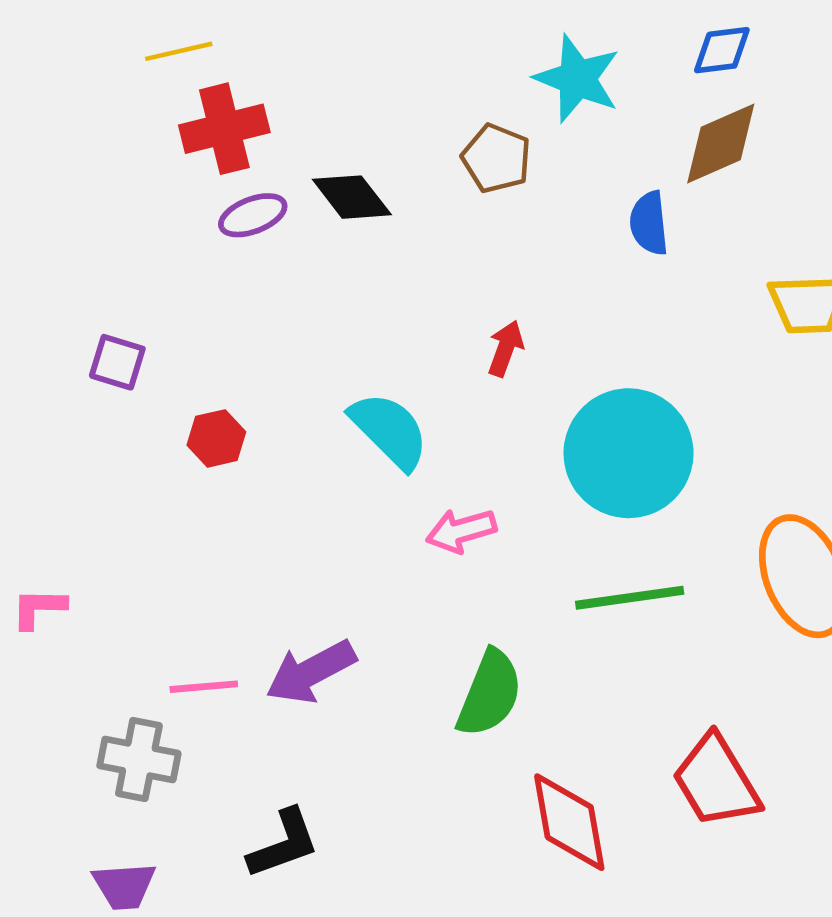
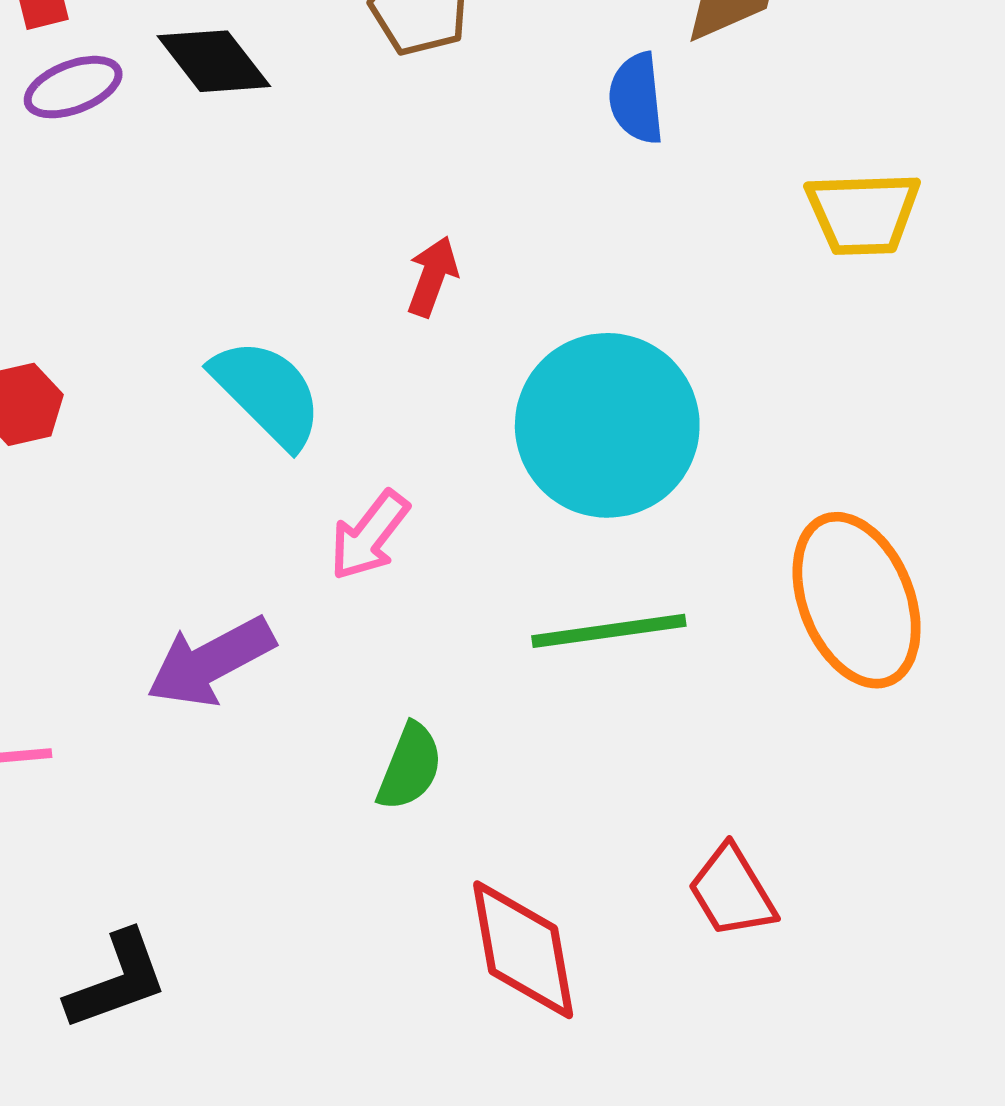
pink arrow: (461, 531) -> (369, 535), turned -36
purple arrow: (311, 672) -> (211, 662), moved
green semicircle: (490, 693) -> (410, 767), size x0.7
red trapezoid: (716, 781) -> (732, 892), size x0.7

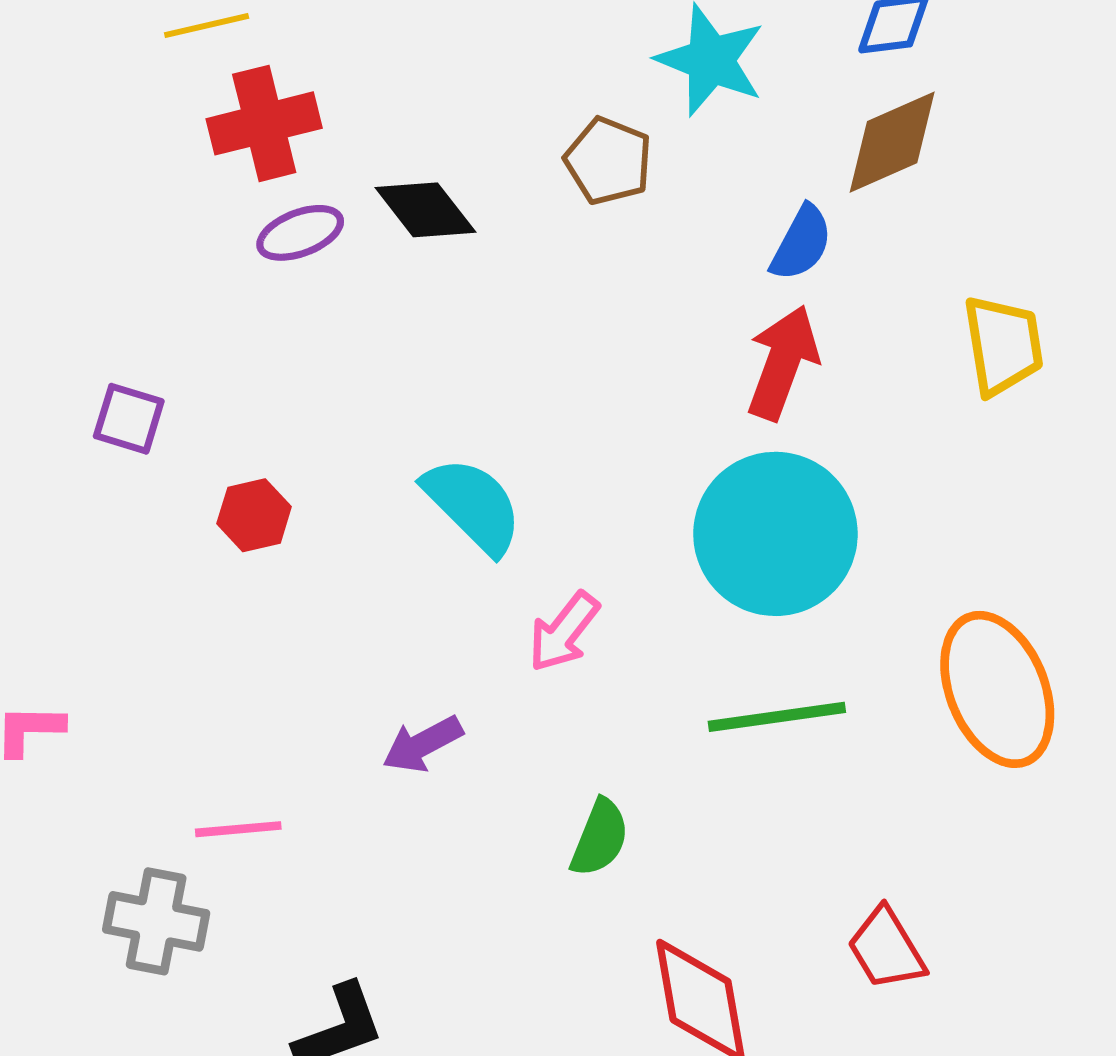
blue semicircle: (636, 98) -> (801, 243), turned -146
yellow trapezoid: (863, 213) -> (1003, 345), turned -97
red arrow: (432, 276) -> (783, 363), moved, size x1.6
purple arrow: (211, 662) -> (423, 744), size x0.7

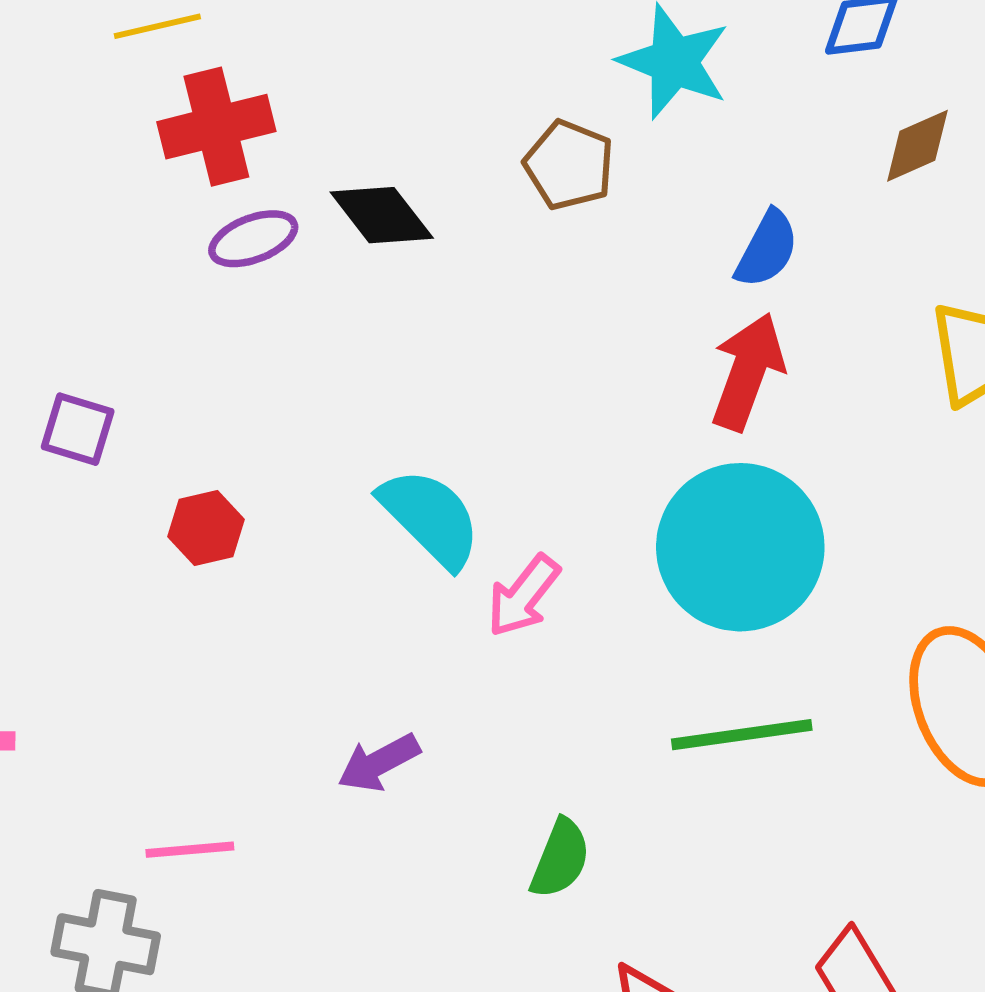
brown diamond: (892, 142) -> (917, 146), moved, size x0.7
pink arrow: (564, 632) -> (523, 596), moved

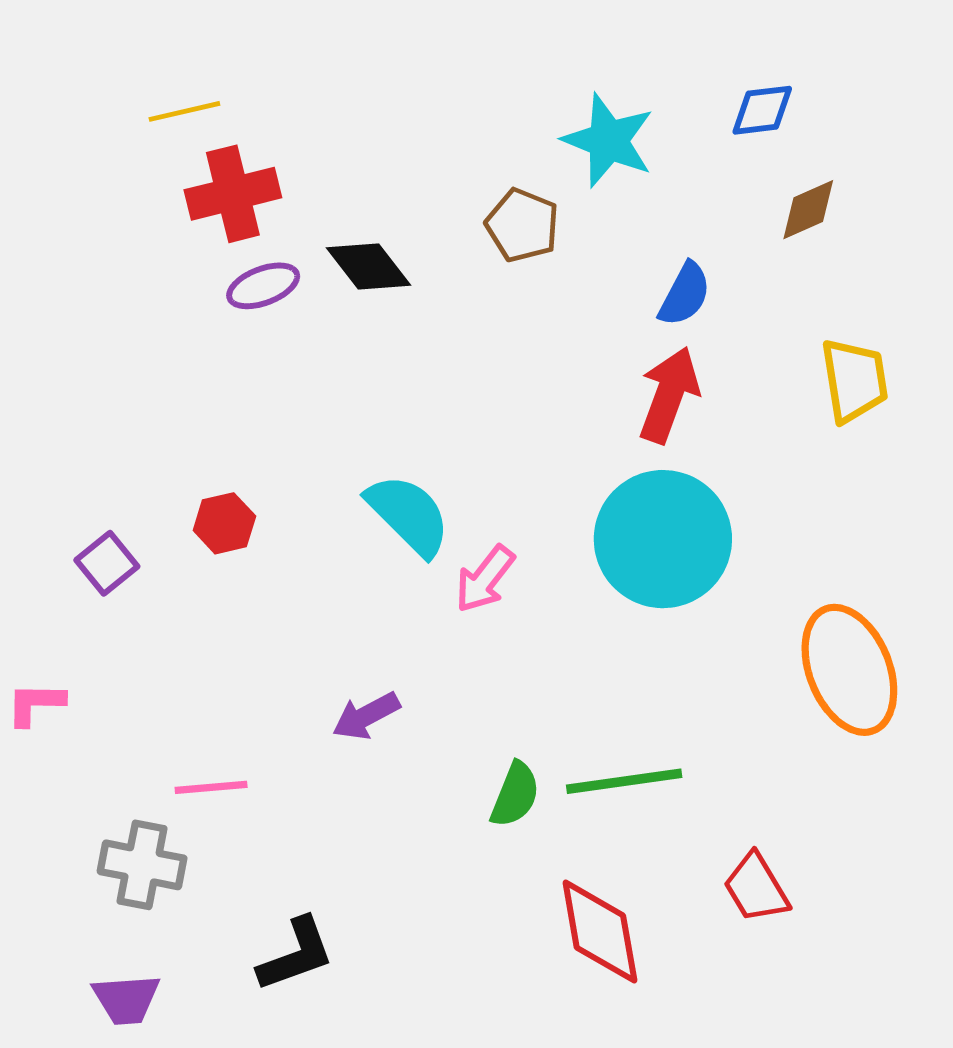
purple square: (78, 429) -> (107, 563), moved, turned 34
green line: (742, 735) -> (624, 781), moved

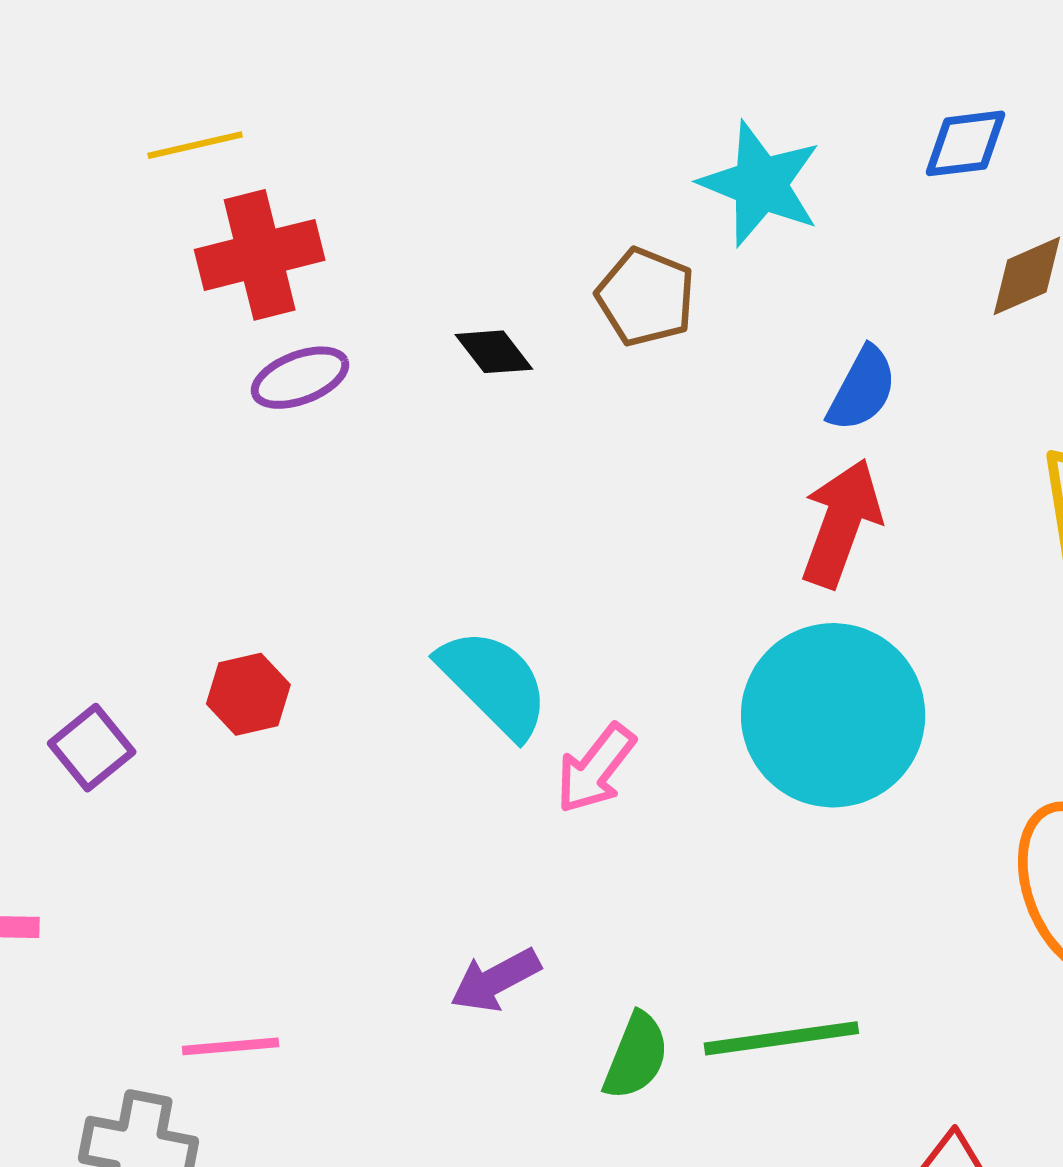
black diamond: (369, 266) -> (494, 352), moved, size x0.7
purple arrow: (366, 716) -> (495, 980), moved

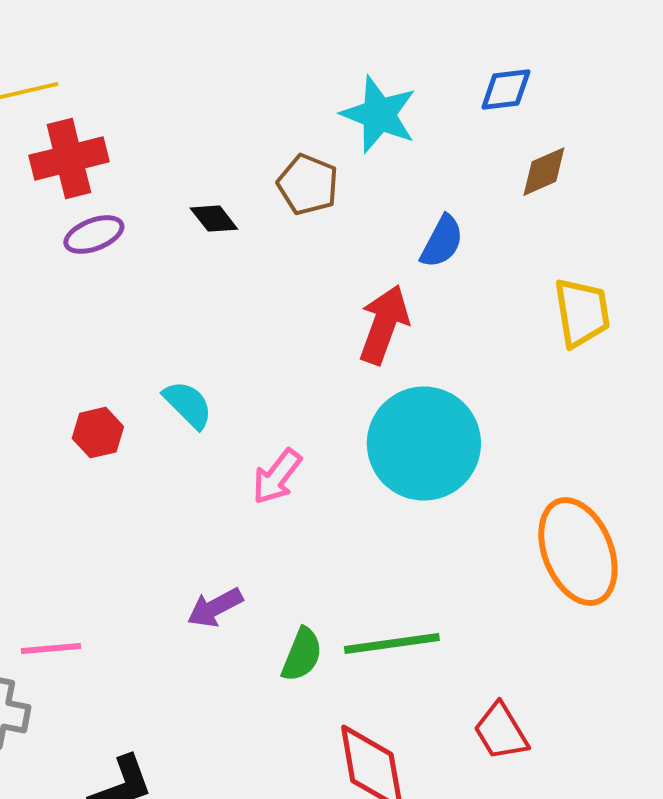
red arrow: (841, 523) -> (384, 325), moved
cyan semicircle: (494, 683) -> (188, 405), moved, size x0.7
red hexagon: (248, 694) -> (98, 433), moved

